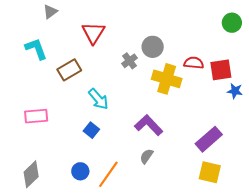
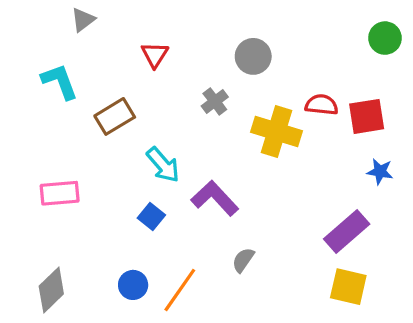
red triangle: (93, 33) -> (155, 55), size x0.7
gray circle: (153, 47) -> (253, 56), moved
blue star: (235, 91) -> (380, 172), moved
purple L-shape: (149, 125) -> (215, 198), moved

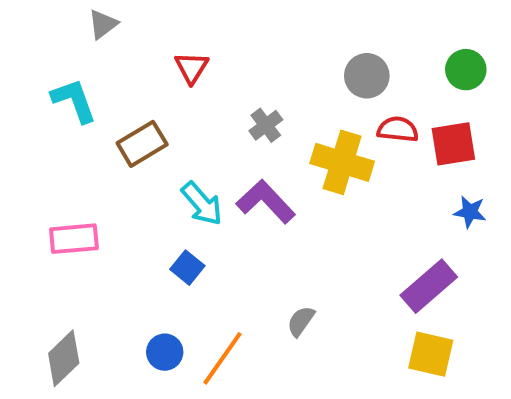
green circle: (385, 38) -> (466, 70), moved
gray circle: (253, 56) -> (367, 76), moved
purple L-shape: (215, 198) -> (266, 202), moved

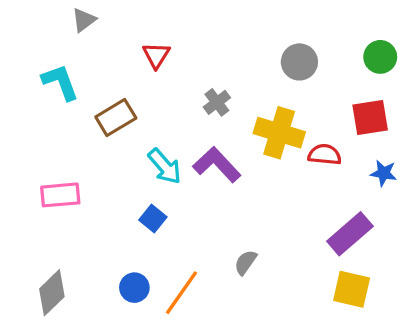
red semicircle: (398, 129) -> (325, 155), moved

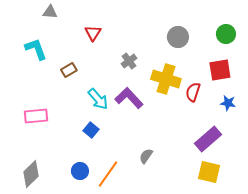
gray triangle: (84, 20) -> (50, 12), turned 42
brown rectangle: (116, 118) -> (69, 70), size x0.7
red semicircle: (325, 155) -> (193, 92), turned -78

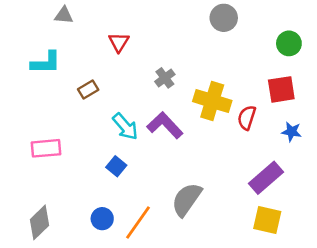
gray circle: (178, 37) -> (224, 18), moved
cyan L-shape: (36, 49) -> (46, 63), turned 110
gray semicircle: (146, 156) -> (187, 199), size x1.8

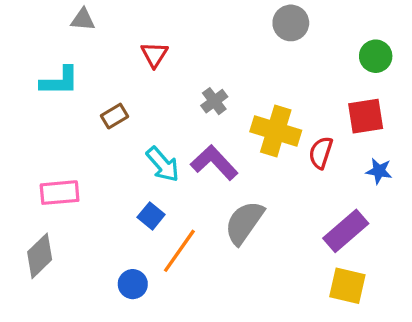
gray semicircle: (187, 199) -> (244, 223), moved
gray diamond: (40, 222) -> (40, 256), moved
orange line: (138, 222) -> (179, 251), moved

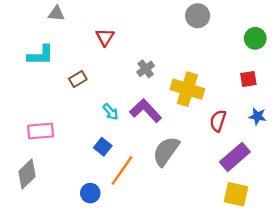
red square: (366, 116) -> (248, 79), size x0.7
red semicircle: (321, 153) -> (218, 121), moved
cyan arrow: (163, 164) -> (111, 112), size x0.7

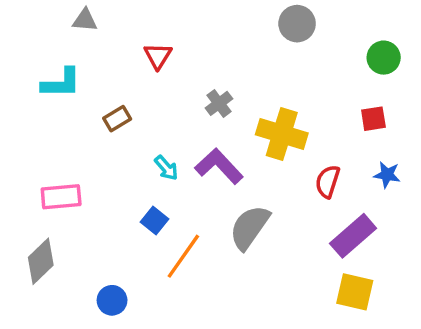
blue circle: (90, 193) -> (112, 300), moved

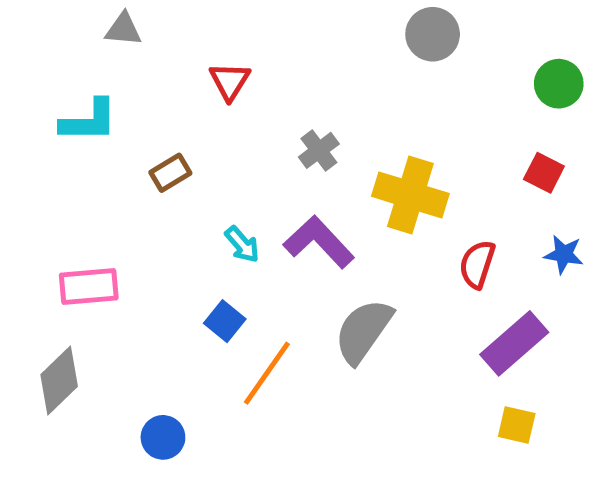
red square: (373, 119) -> (544, 173), turned 36
yellow square: (355, 292) -> (517, 425), size x0.7

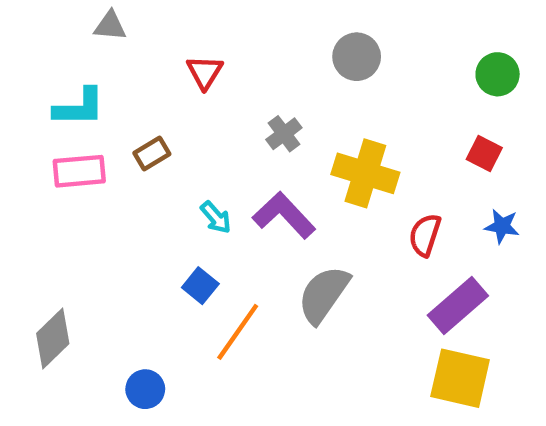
gray circle: (433, 34) -> (357, 57), moved
pink rectangle: (89, 286) -> (79, 171), moved
yellow square: (517, 425) -> (460, 378), size x1.8

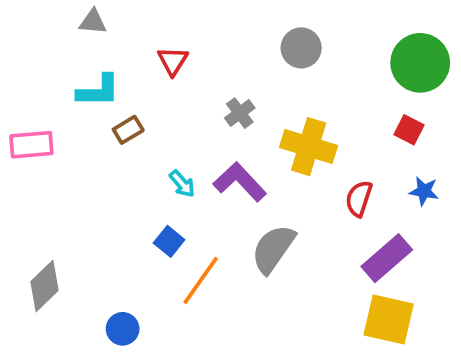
green circle: (498, 74) -> (420, 63), size x1.6
cyan L-shape: (79, 107) -> (98, 91), moved
pink rectangle: (79, 171) -> (31, 145), moved

